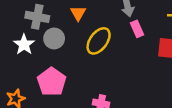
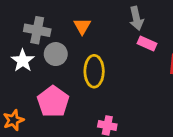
pink rectangle: (137, 29) -> (147, 43), turned -42
yellow ellipse: (99, 41) -> (94, 71), moved, turned -36

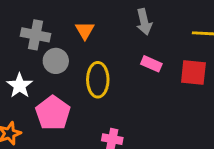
pink rectangle: (147, 43) -> (151, 64), moved
white star: (23, 61) -> (20, 86), moved

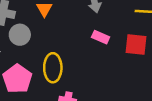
yellow ellipse: (98, 80) -> (53, 68), moved

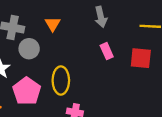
pink rectangle: (101, 37) -> (107, 51), turned 42

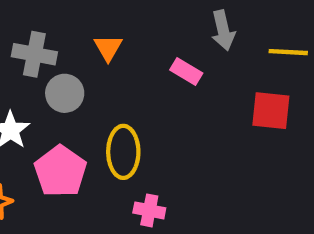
gray arrow: (101, 17) -> (223, 30), moved
pink rectangle: (107, 51) -> (186, 72), moved, turned -35

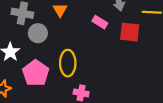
red square: (271, 111) -> (130, 32), moved

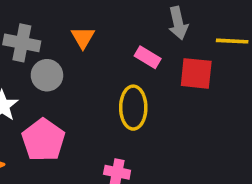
yellow ellipse: (68, 63) -> (133, 108), moved

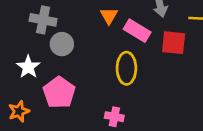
orange triangle: (83, 37) -> (109, 16), moved
pink rectangle: (148, 57) -> (137, 31), size x1.4

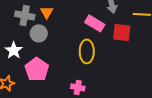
orange triangle: (109, 16) -> (47, 12), moved

